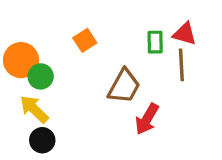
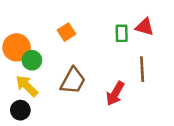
brown line: (181, 65) -> (142, 69), moved
brown trapezoid: (124, 86) -> (73, 81), moved
black circle: (42, 140) -> (20, 110), moved

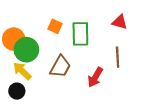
orange square: (66, 32) -> (55, 26), turned -32
green rectangle: (122, 33) -> (80, 34), moved, size x1.6
green circle: (32, 60) -> (26, 50), size x1.5

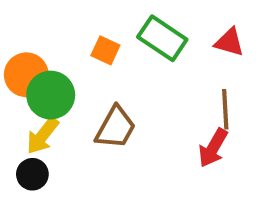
green rectangle: (80, 34) -> (162, 38), moved, turned -55
yellow arrow: (22, 71) -> (43, 136), turned -96
red arrow: (95, 77) -> (213, 148), moved

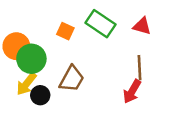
black circle: (32, 174) -> (40, 95), moved

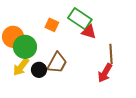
red triangle: (142, 26) -> (89, 32), moved
black circle: (40, 95) -> (39, 70), moved

